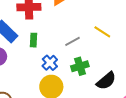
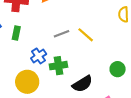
gray line: (72, 41) -> (62, 34), moved
blue cross: (50, 63) -> (39, 56), moved

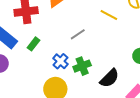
green rectangle: (16, 33) -> (33, 44), turned 40
yellow line: (86, 35) -> (109, 15), moved

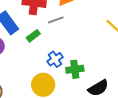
gray line: (78, 34) -> (56, 20), moved

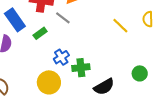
gray line: (56, 20) -> (63, 18), turned 56

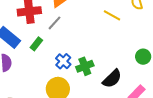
gray line: (63, 18) -> (55, 23), turned -70

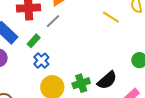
blue cross: (63, 61) -> (41, 61), moved
green cross: (85, 66) -> (81, 83), moved

